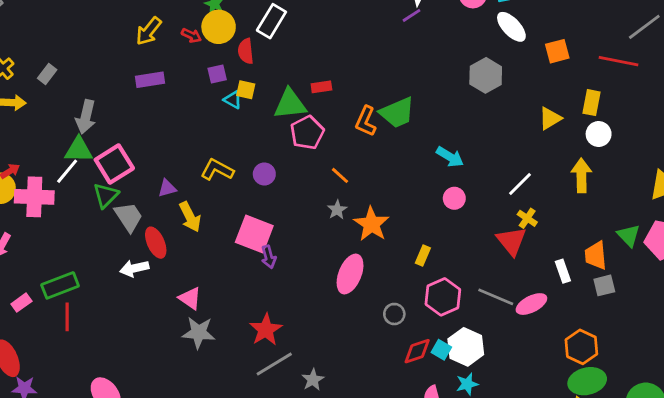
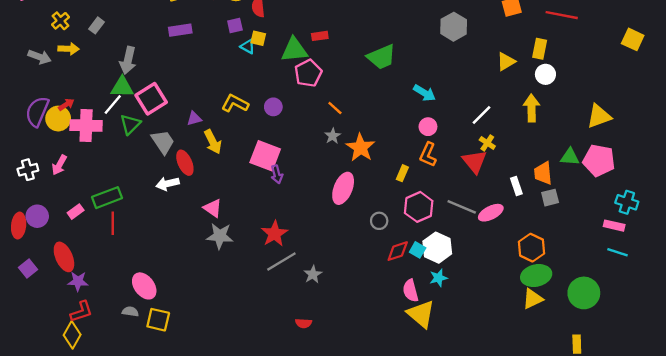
orange L-shape: (366, 121) -> (428, 155), moved
green triangle: (106, 195) -> (130, 124), moved
green triangle: (629, 235) -> (570, 157), turned -42

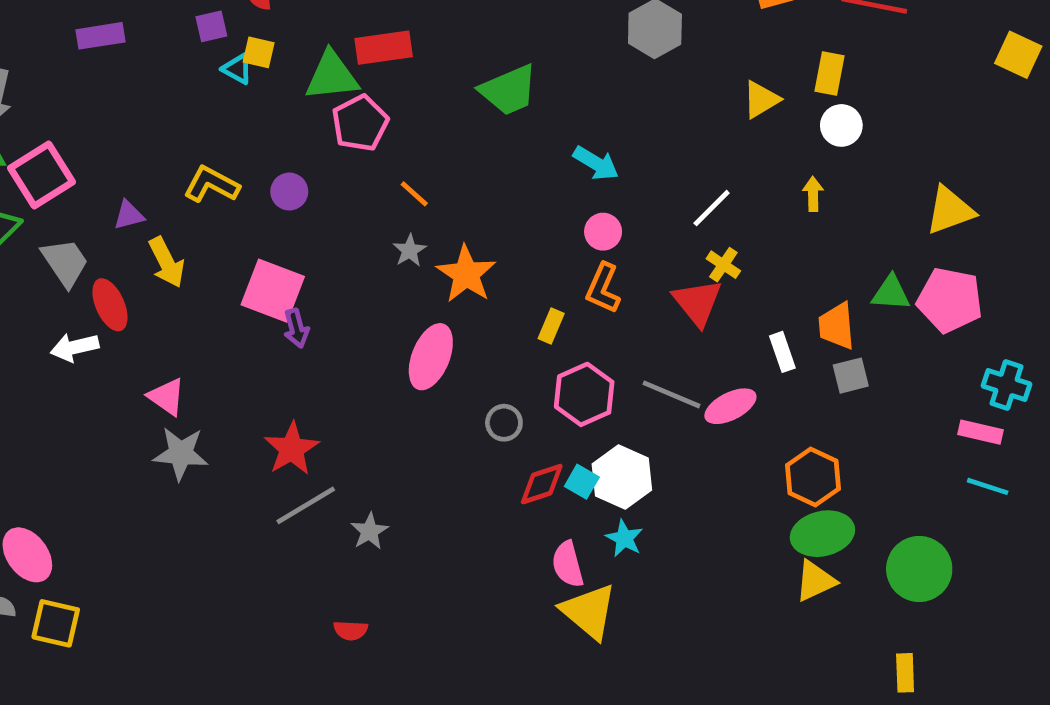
red rectangle: (320, 36) -> (384, 48), size x1.6
yellow arrow: (531, 108) -> (813, 194), size x0.6
cyan star: (438, 278) -> (624, 538), turned -30

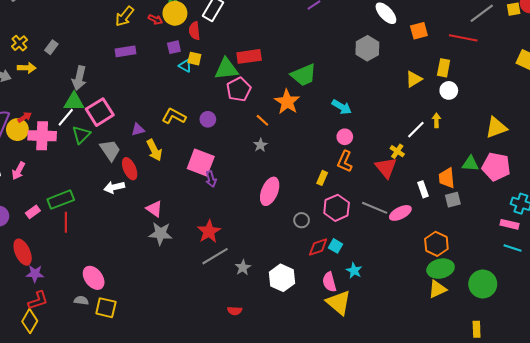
white line: (712, 208) -> (416, 130), moved
orange star: (466, 274) -> (287, 102), moved
white hexagon: (622, 477) -> (282, 278), moved

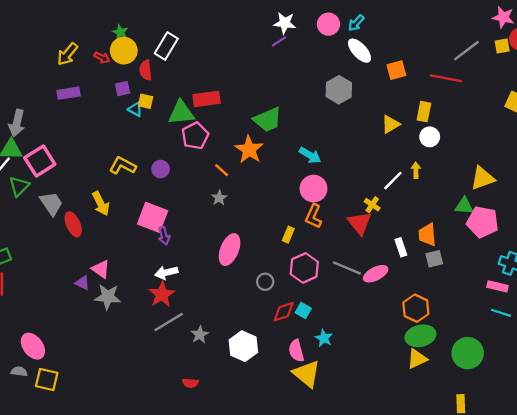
purple triangle: (138, 130) -> (82, 283), moved, turned 40
pink circle: (345, 137) -> (314, 189), size x1.5
green triangle: (470, 164) -> (464, 206), moved
white arrow: (114, 187) -> (166, 273), moved

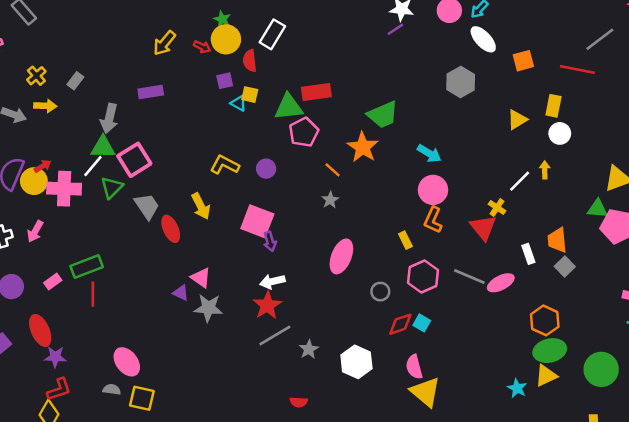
purple rectangle: (69, 93) -> (151, 92), moved
yellow rectangle: (288, 235) -> (405, 240), turned -49
gray square: (434, 259) -> (565, 266), turned -30
cyan star: (324, 338) -> (517, 388), moved

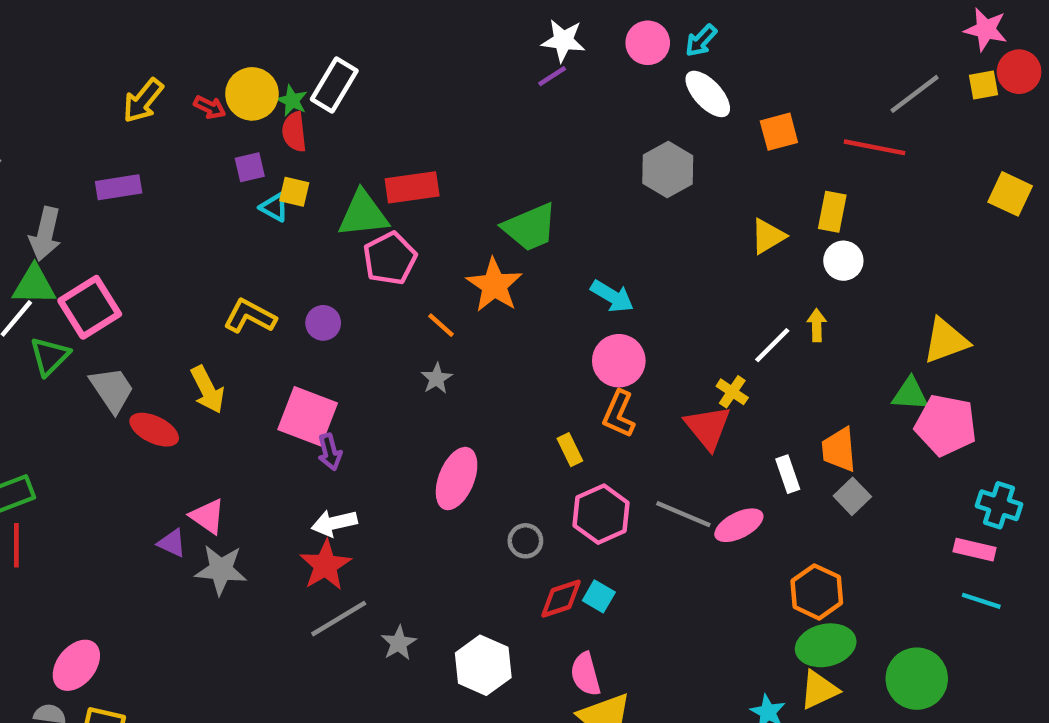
green star: (222, 19) -> (292, 101), moved
red ellipse: (171, 229) -> (154, 430), turned -40
pink ellipse: (127, 362) -> (76, 665), turned 76

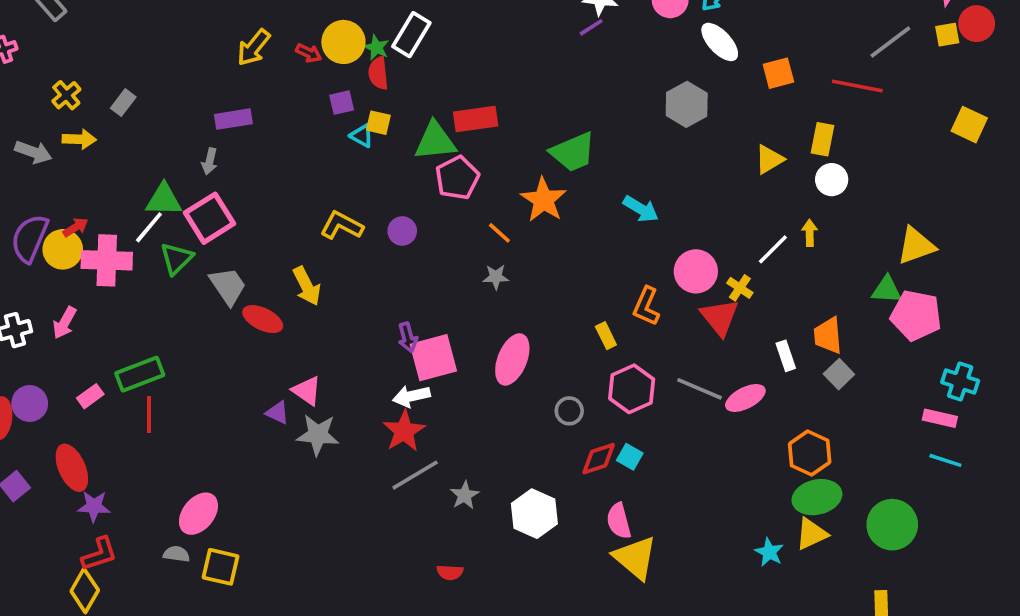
gray arrow: (45, 234) -> (210, 161), moved, size x0.6
pink circle: (619, 361) -> (696, 271), moved
gray star: (437, 378) -> (496, 277), turned 30
pink square: (308, 416) -> (433, 358), moved, turned -36

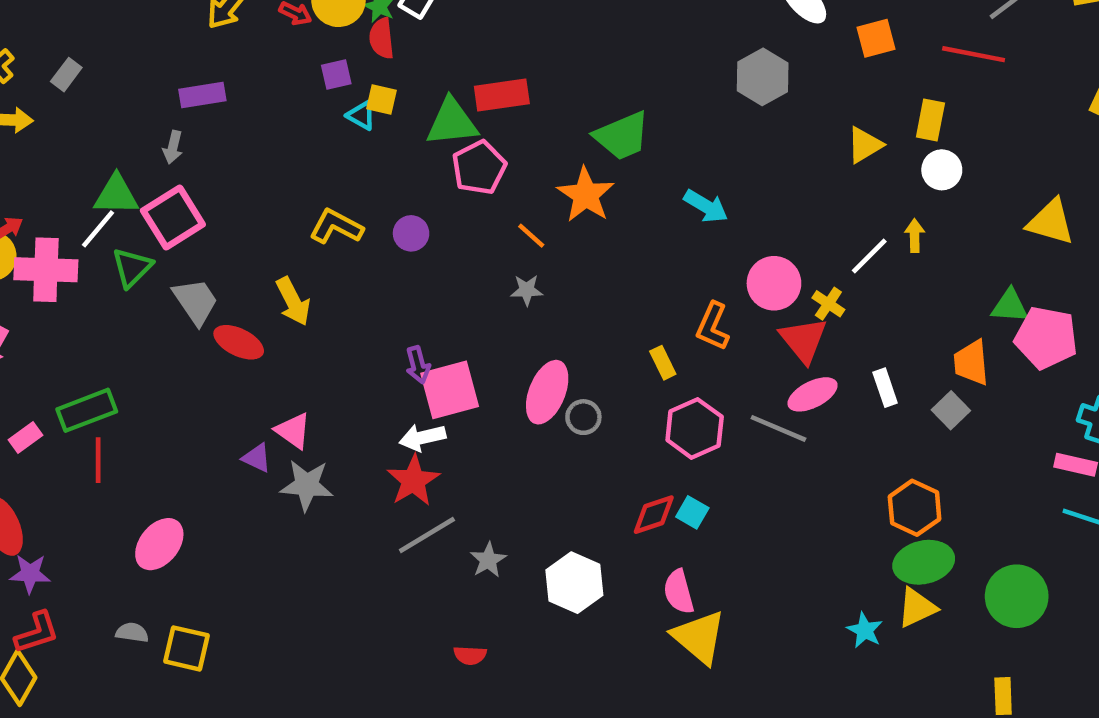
yellow triangle: (916, 246) -> (1051, 222), moved, turned 36
orange trapezoid: (828, 336) -> (971, 363), moved
pink ellipse: (745, 398) -> (813, 394), moved
gray circle: (569, 411) -> (583, 417), moved
pink ellipse: (198, 514) -> (159, 544), moved

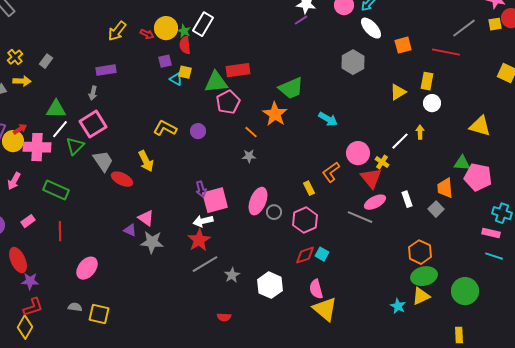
green triangle: (116, 195) -> (56, 109), moved
orange L-shape: (713, 326) -> (331, 172), turned 30
green rectangle: (87, 410) -> (56, 190), moved, turned 45
pink hexagon: (695, 428) -> (305, 220), moved

